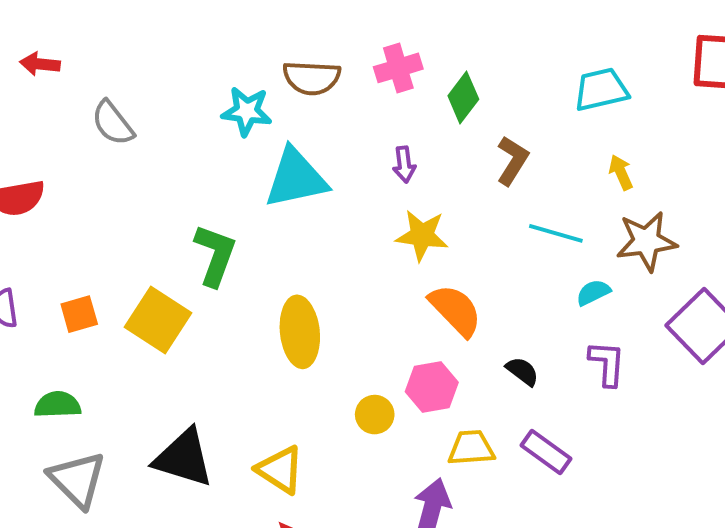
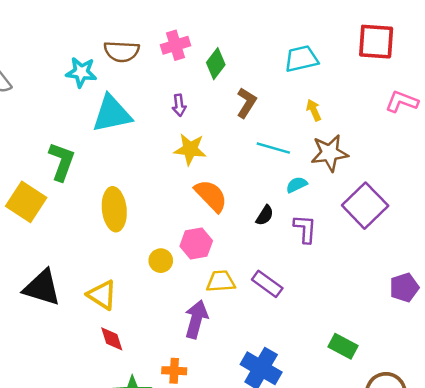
black semicircle: (522, 371) -> (265, 215), moved, turned 85

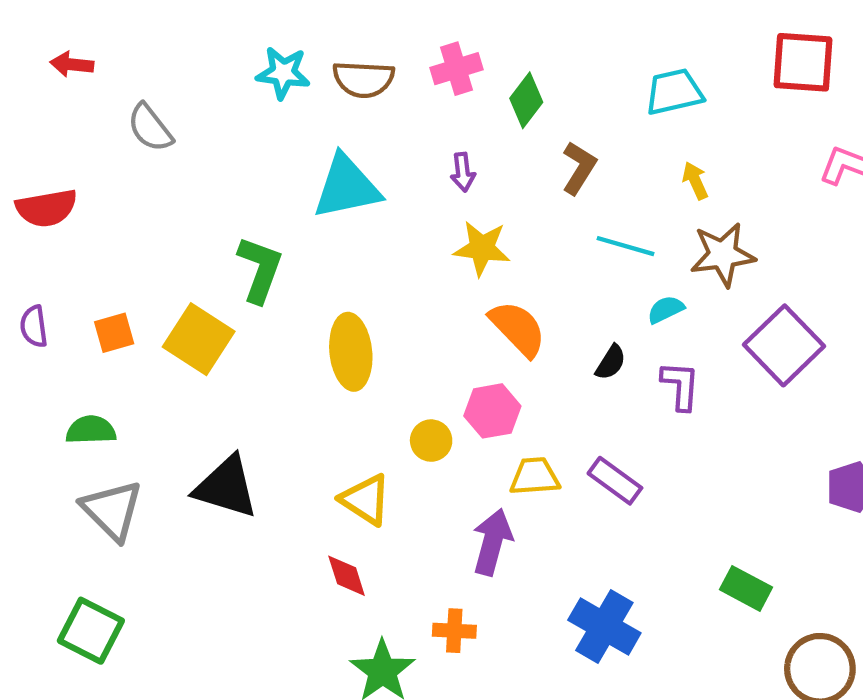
cyan star: (81, 72) -> (283, 73), moved
yellow triangle: (102, 295) -> (366, 500), moved

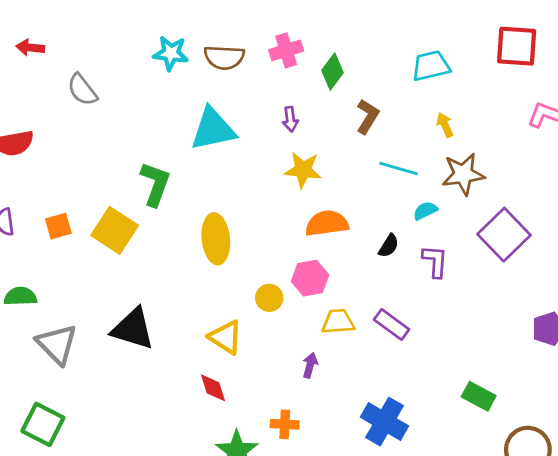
orange semicircle: (518, 329) -> (327, 223), turned -54
green semicircle: (91, 430) -> (20, 296), moved
purple arrow: (492, 542) -> (310, 365), size x0.6

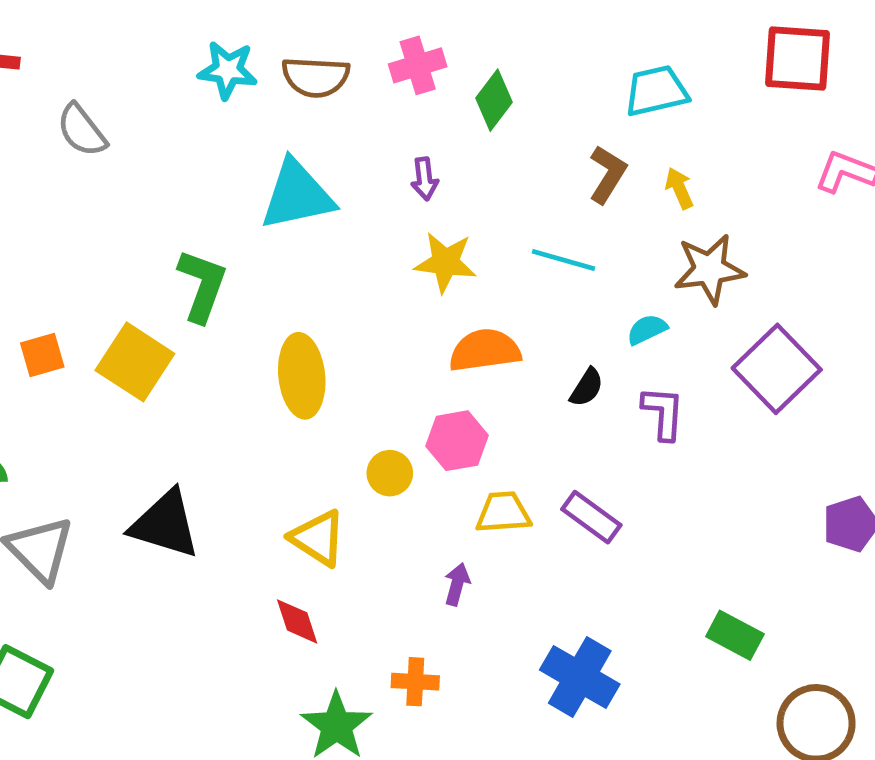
brown L-shape: (368, 116) -> (608, 174), moved
cyan line: (399, 168) -> (564, 260), moved

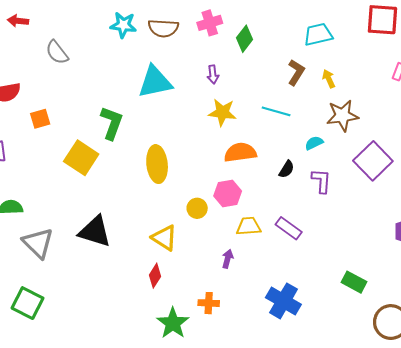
orange square: (42, 355) -> (40, 119), moved
red diamond: (297, 621) -> (155, 276), turned 50

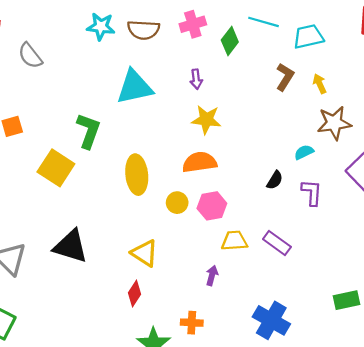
cyan line: (276, 111) -> (263, 22), moved
orange semicircle: (240, 152) -> (200, 162), moved
yellow circle: (197, 208) -> (177, 203), moved
green rectangle: (354, 282) -> (347, 300), turned -40

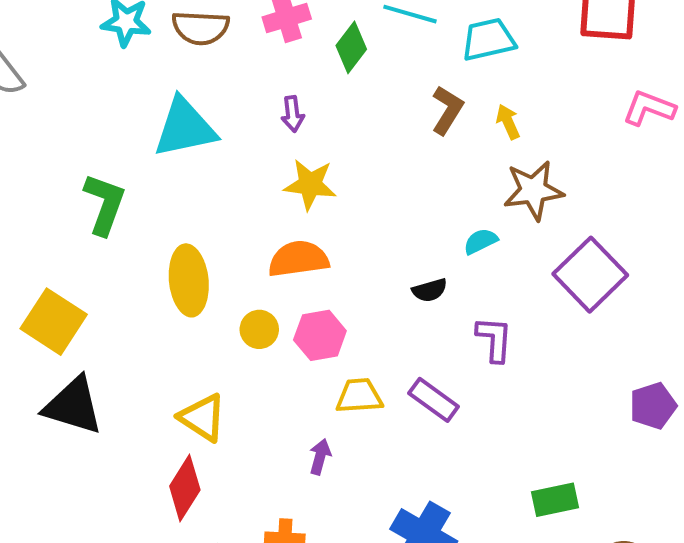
yellow square: (56, 168) -> (54, 322), moved
black semicircle: (275, 180) -> (430, 290), turned 42
purple L-shape: (312, 193) -> (494, 339), moved
red diamond: (134, 293) -> (185, 488), size x1.4

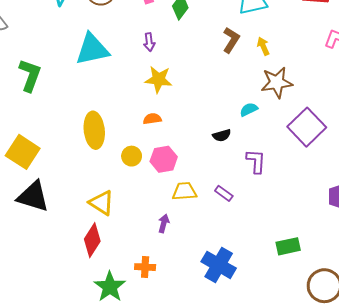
green L-shape: (105, 204) -> (30, 75), moved
orange semicircle: (298, 259) -> (152, 119), size x0.6
purple rectangle: (434, 400) -> (224, 193), size x0.7

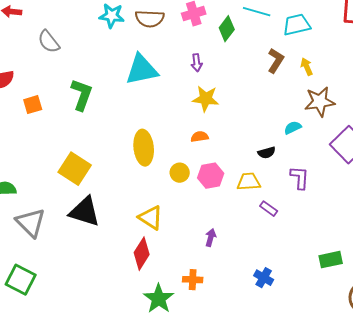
yellow trapezoid: (184, 191) -> (249, 182), moved
blue cross: (219, 265) -> (264, 278), size x0.6

